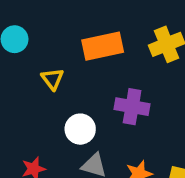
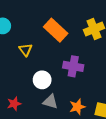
orange rectangle: (103, 46) -> (56, 30), turned 55

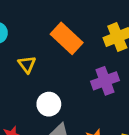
purple cross: (73, 66) -> (105, 81), moved, turned -30

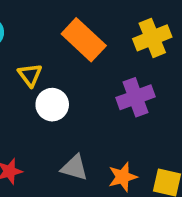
white circle: (49, 104) -> (52, 105), moved

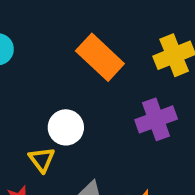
yellow triangle: (30, 75) -> (42, 159), moved

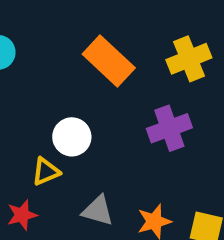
yellow triangle: (42, 159) -> (46, 172), turned 44

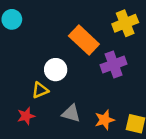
orange rectangle: (109, 61) -> (84, 40), moved

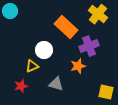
yellow cross: (125, 23) -> (98, 14), turned -30
orange star: (105, 120) -> (78, 66), moved

